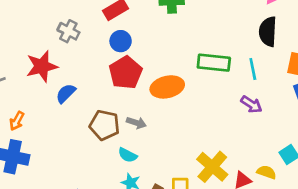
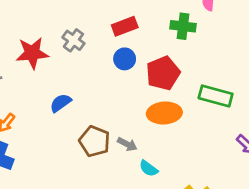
red star: (42, 66) -> (32, 53), moved
red pentagon: (126, 73) -> (163, 73), moved
cyan semicircle: (128, 155) -> (149, 168), moved

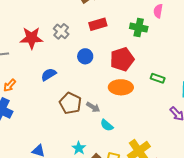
blue circle: (125, 59) -> (85, 56), moved
green rectangle: (216, 96) -> (158, 78), size x0.6

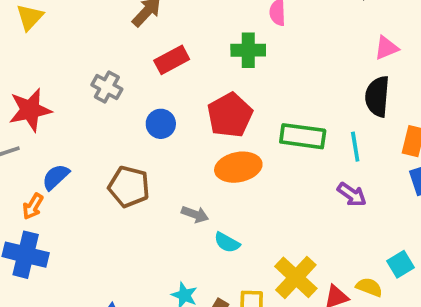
red star: (32, 38) -> (30, 110), moved
blue semicircle: (49, 74) -> (56, 177), moved
green rectangle: (158, 78) -> (303, 136), size x1.6
brown pentagon: (70, 103) -> (129, 187), moved

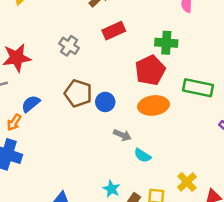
green cross: (248, 50) -> (166, 43), moved
blue circle: (161, 124) -> (105, 102), moved
brown pentagon: (129, 187) -> (78, 93), moved
yellow cross: (296, 277) -> (187, 182), size x0.7

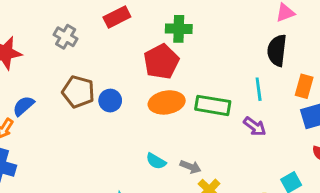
green rectangle: (198, 88) -> (213, 105), moved
gray arrow: (122, 135) -> (191, 167), moved

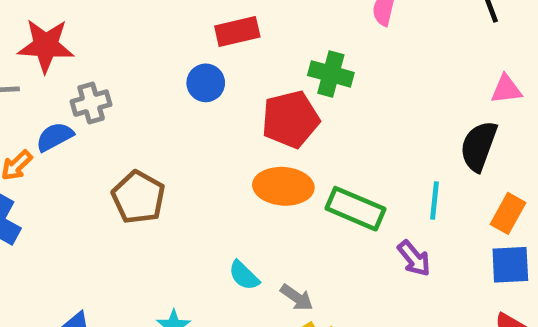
gray cross: (66, 37) -> (91, 103), moved, turned 30
brown pentagon: (78, 92) -> (138, 197), moved
blue circle: (110, 101) -> (206, 83), moved

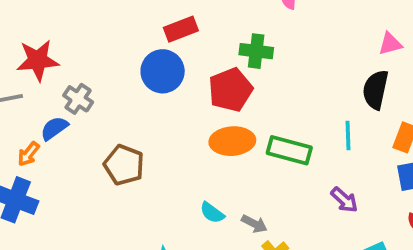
blue circle: (206, 83) -> (163, 71), size x1.5
gray cross: (91, 103) -> (78, 99), turned -32
purple arrow: (414, 258) -> (344, 200), moved

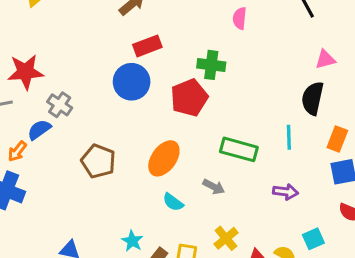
orange ellipse: (232, 141) -> (164, 158), moved, turned -51
purple arrow: (344, 200) -> (286, 192), turned -35
gray arrow: (254, 224) -> (214, 187), moved

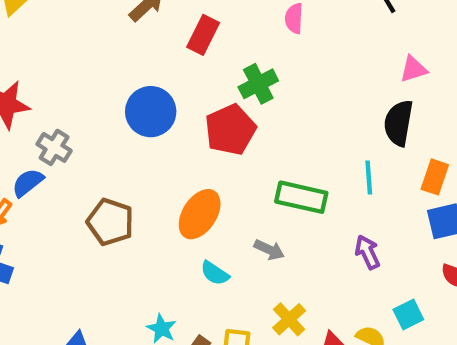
red rectangle: (147, 46) -> (203, 35), moved, turned -40
green cross: (211, 65) -> (258, 84), turned -32
purple arrow: (286, 192) -> (367, 252), turned -120

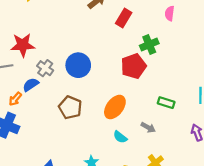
blue circle: (151, 112) -> (78, 65), moved
green rectangle: (301, 197) -> (166, 103), size x0.7

